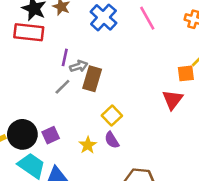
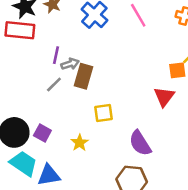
yellow square: (112, 116) -> (104, 113), turned 36
purple square: (51, 135) -> (42, 133), turned -36
purple semicircle: (112, 140) -> (140, 143), moved, size x1.5

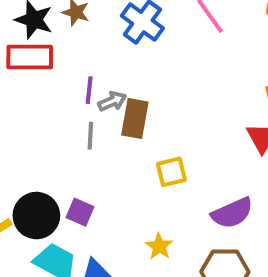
gray line: (54, 85) -> (90, 136), turned -36
yellow star: (80, 143) -> (159, 246), moved
purple semicircle: (140, 143) -> (232, 213), turned -76

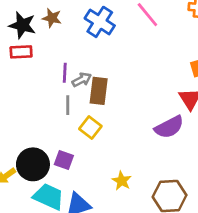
red rectangle: (30, 57) -> (21, 52), size x0.7
yellow square: (171, 172) -> (90, 127), moved, turned -35
purple semicircle: (232, 213) -> (169, 127), moved

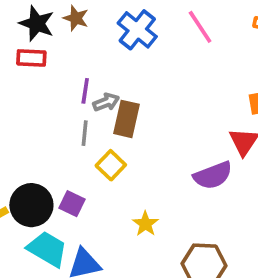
yellow star: (122, 181) -> (145, 224), moved

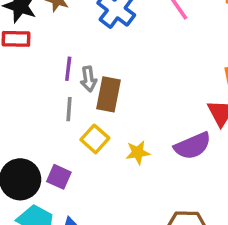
gray arrow: (106, 102) -> (89, 79), turned 105
yellow star: (145, 224) -> (138, 152), moved, turned 30

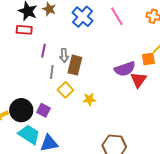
purple line: (68, 69) -> (44, 51), moved
purple semicircle: (193, 146) -> (125, 69), moved

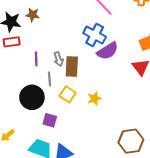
blue cross: (83, 17) -> (95, 35), moved
purple semicircle: (125, 69) -> (108, 51), moved
black circle: (21, 110) -> (32, 97), moved

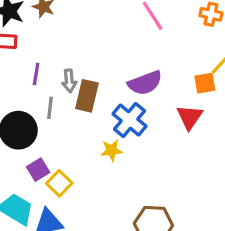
blue cross: (95, 35) -> (130, 120), moved
yellow square: (68, 94) -> (59, 183), moved
purple square: (50, 120) -> (38, 170), turned 32

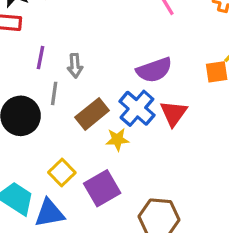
brown rectangle: (87, 96) -> (92, 114), moved, turned 36
red triangle: (190, 117) -> (174, 113), moved
purple square: (38, 170) -> (102, 188), moved, size x1.5

